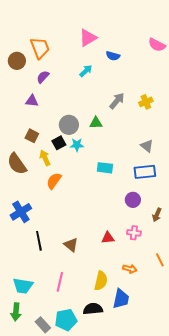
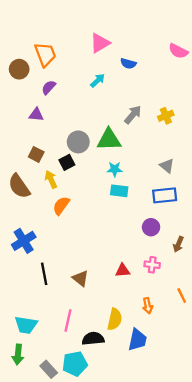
green triangle: (96, 123) -> (109, 140), size x1.6
cyan star: (77, 145) -> (115, 169), moved
orange arrow: (130, 269) -> (148, 306), turned 64
black semicircle: (93, 309) -> (93, 339), moved

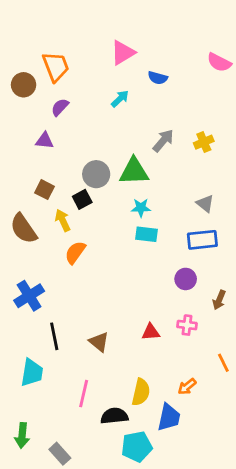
orange arrow: (148, 306) -> (187, 387), moved, turned 63
cyan trapezoid: (26, 325) -> (32, 373), moved, turned -90
cyan pentagon: (75, 364) -> (137, 447), moved

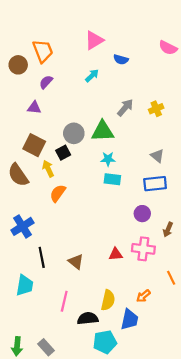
brown square: (44, 190) -> (34, 145), size x1.5
pink cross: (187, 325) -> (143, 249), size x1.5
green arrow: (22, 435) -> (17, 346), moved

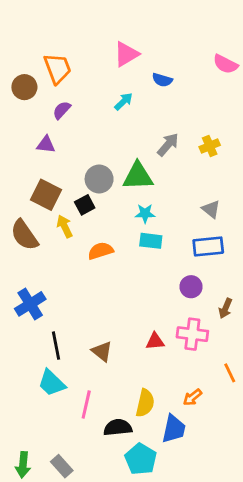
orange semicircle: (58, 193) -> (101, 251), moved, turned 36
cyan trapezoid: (25, 285) -> (52, 383), moved, turned 125
cyan pentagon: (105, 342) -> (141, 459), turned -30

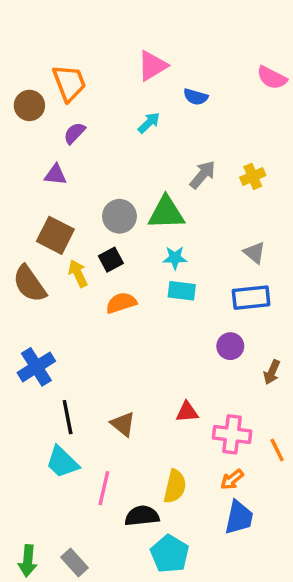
black square: (85, 205) -> (111, 260), moved
pink cross: (192, 334) -> (232, 434), moved
blue trapezoid: (174, 429) -> (239, 518), moved

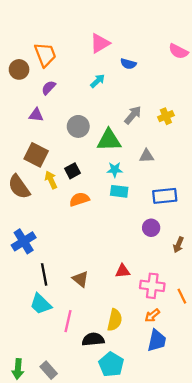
gray circle: (119, 216) -> (78, 126), moved
gray triangle: (255, 253) -> (147, 156), moved, turned -42

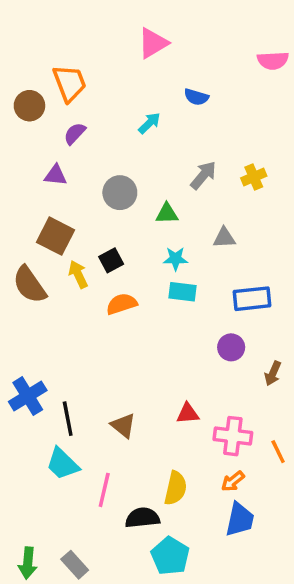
pink triangle: (100, 43) -> (153, 43), moved
pink semicircle: (178, 51) -> (273, 60), moved, turned -30
green triangle: (109, 140) -> (167, 213), size x0.6
blue cross: (24, 241) -> (28, 396), moved

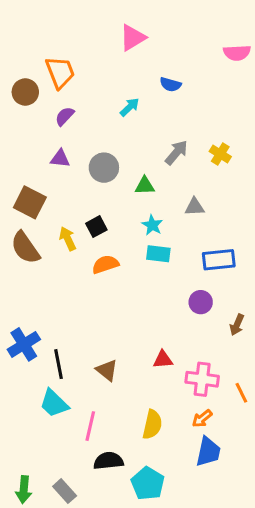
purple triangle: (56, 175) -> (60, 159), moved
yellow cross: (254, 177) -> (220, 154), turned -35
brown square: (56, 236) -> (30, 202), moved
cyan star: (175, 259) -> (152, 225), turned 30
black semicircle: (142, 518) -> (108, 461), moved

